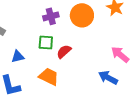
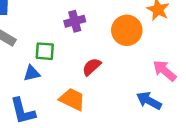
orange circle: (82, 15) -> (127, 30), moved
green square: (46, 43) -> (45, 51), moved

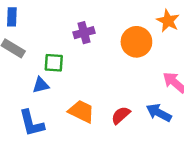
red semicircle: (92, 67) -> (121, 115), moved

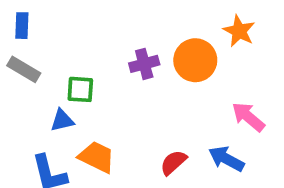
purple cross: (84, 33) -> (144, 64), moved
orange trapezoid: (81, 111) -> (97, 157), moved

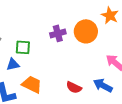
red semicircle: (173, 162) -> (74, 87), turned -112

